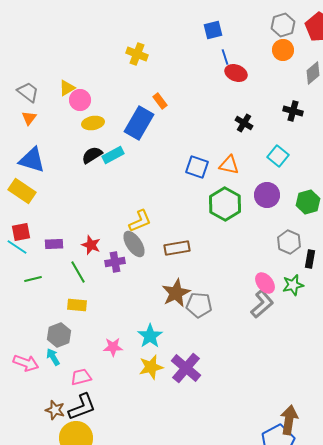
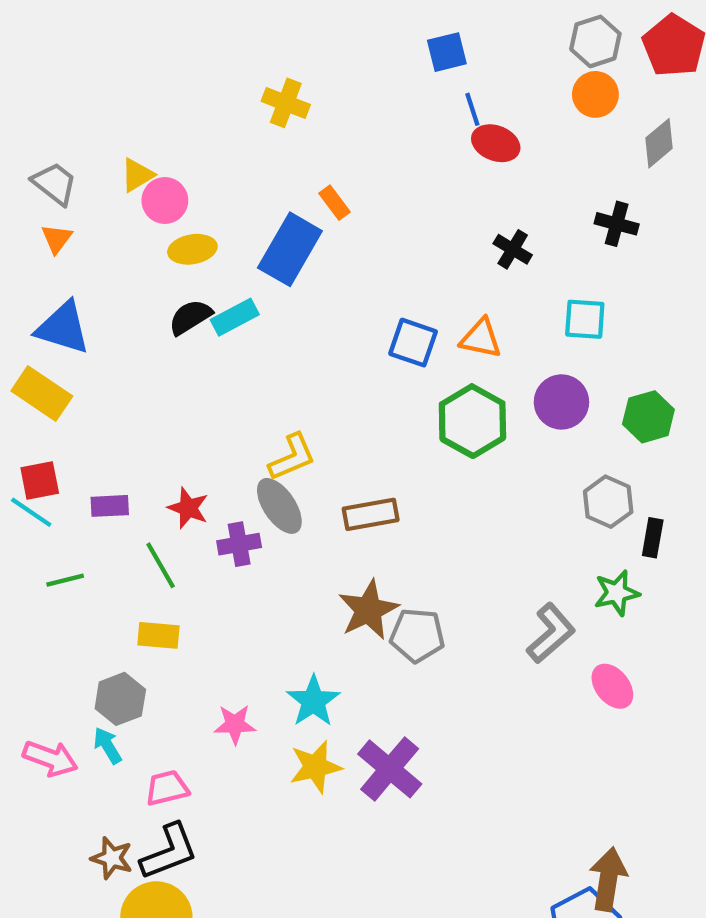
cyan square: (278, 156) -> (585, 319), turned -35
pink ellipse: (265, 283) -> (612, 686), moved

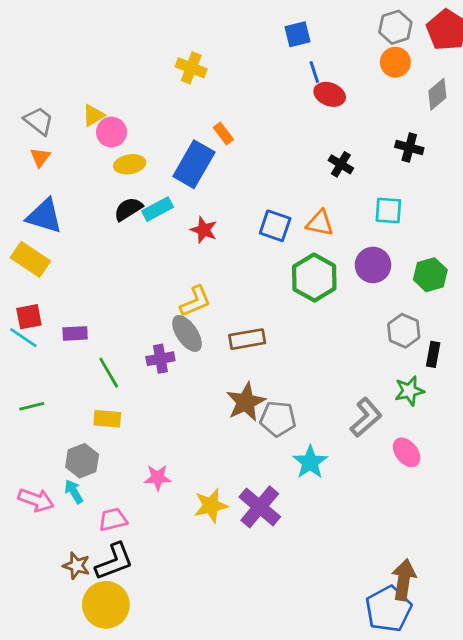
red star: (188, 508) -> (204, 230), moved
green line: (65, 580) -> (32, 406), moved
cyan star: (313, 701) -> (310, 462), moved

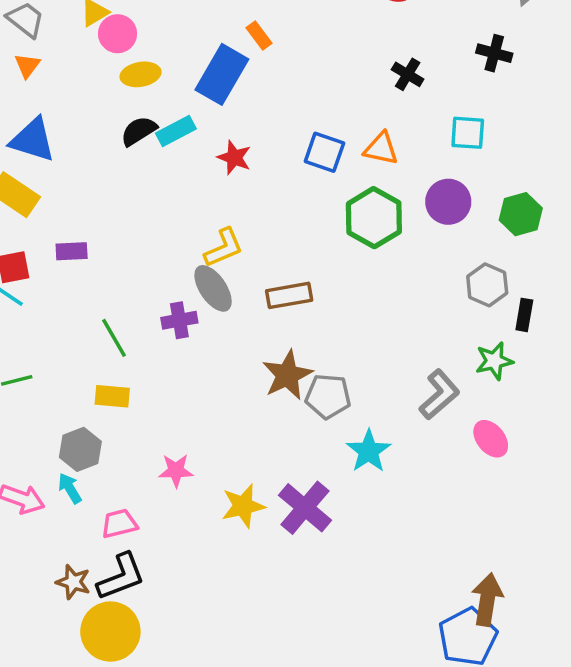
purple rectangle: (75, 333) -> (72, 251), moved

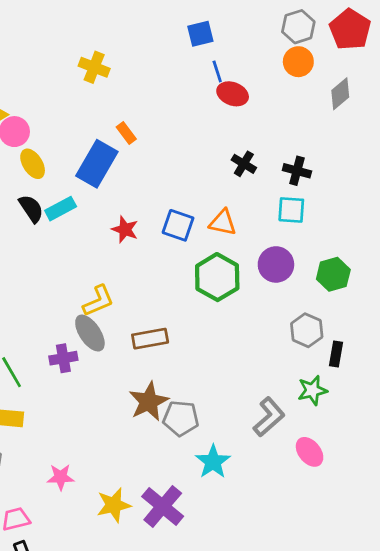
black cross: (494, 53) -> (297, 171), moved
yellow ellipse: (141, 74) -> (33, 164), turned 68
black semicircle: (139, 131) -> (31, 209), turned 88
red star: (234, 158) -> (125, 230), moved

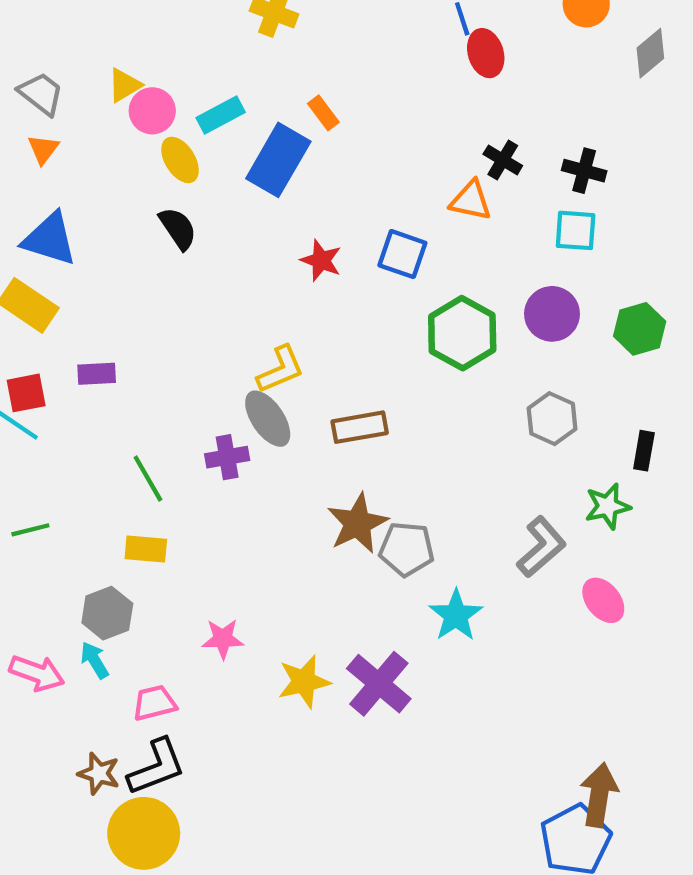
red ellipse: (233, 94) -> (486, 53), turned 52
cyan rectangle: (61, 209) -> (221, 115), moved
orange triangle: (223, 223) -> (471, 201), moved
gray hexagon: (307, 330) -> (552, 419), moved

